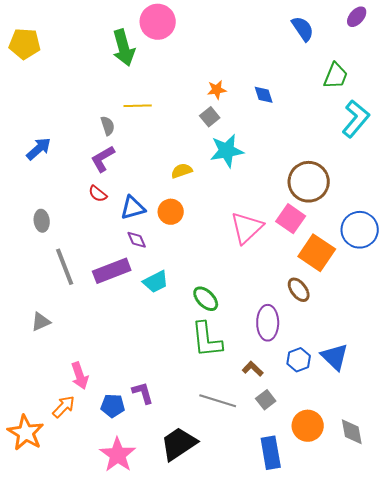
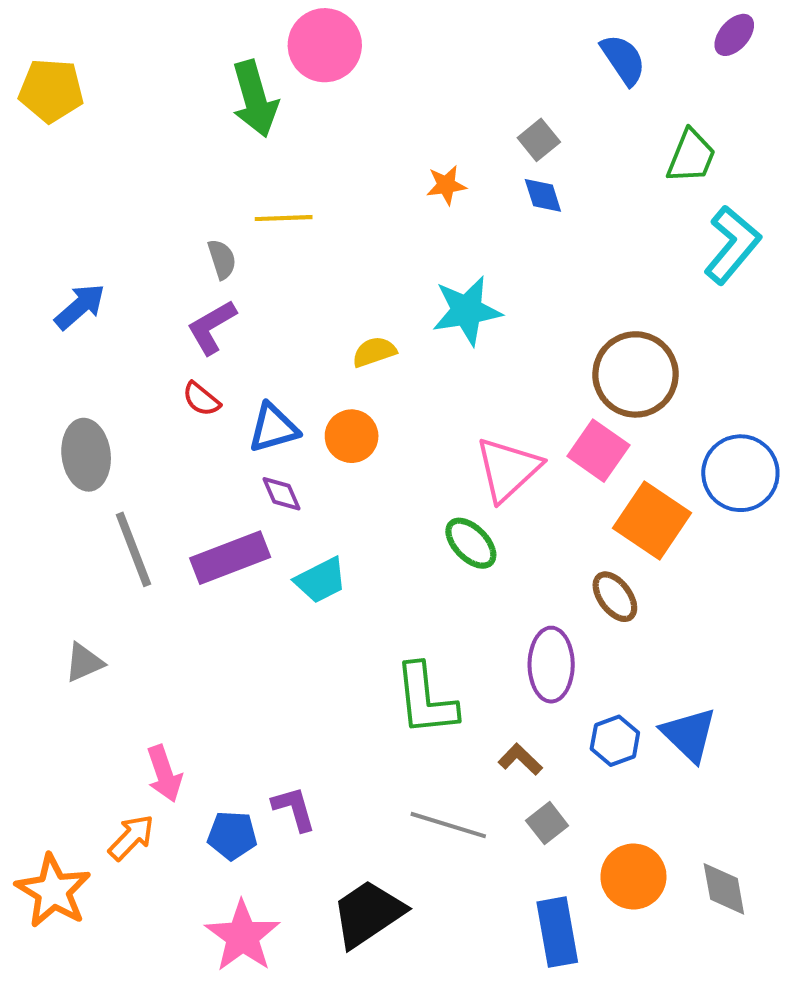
gray square: (210, 117) -> (539, 140), moved
gray ellipse: (42, 221) -> (86, 455), size x1.5
green ellipse: (206, 299) -> (471, 543), moved

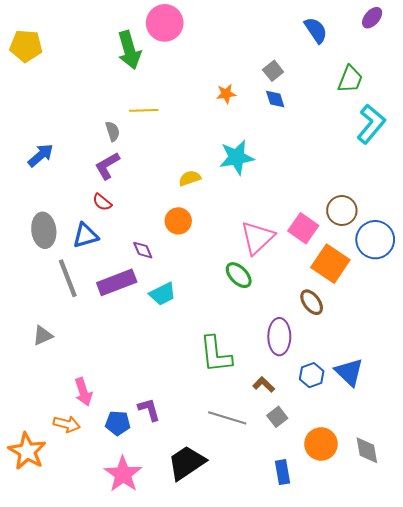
brown circle: (635, 374) -> (342, 210), moved, size x0.7
blue triangle: (273, 428) -> (85, 236), moved
orange arrow: (131, 837) -> (67, 424), turned 60
blue rectangle: (557, 932) -> (282, 472), size x0.7

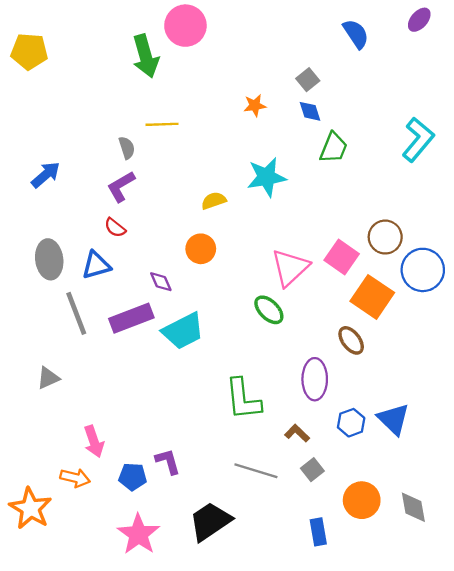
green trapezoid: (350, 79) -> (333, 148), moved
cyan trapezoid: (163, 294) -> (183, 331), size x1.4

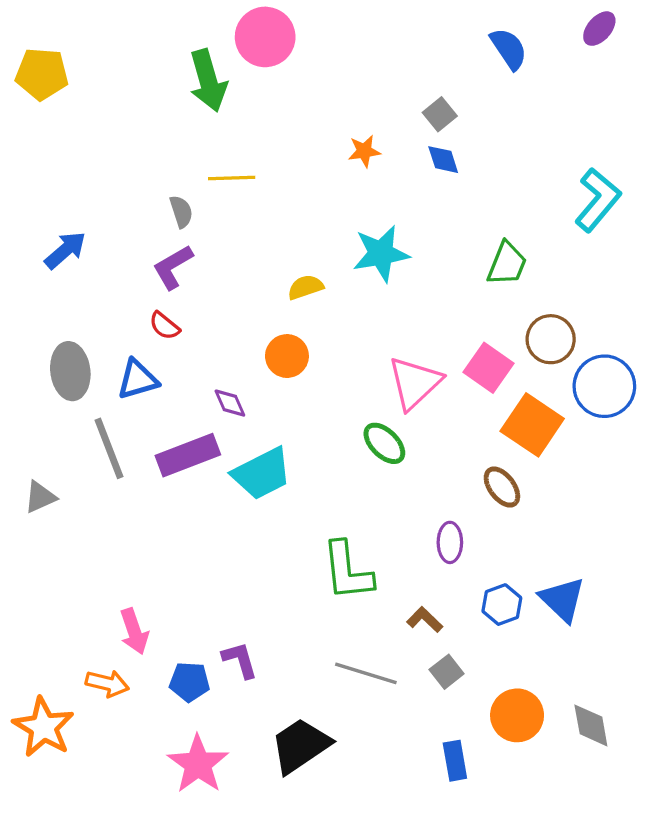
green trapezoid: (333, 148) -> (507, 264), moved
gray triangle: (48, 378) -> (40, 497), moved
purple ellipse: (315, 379) -> (450, 542), size x0.7

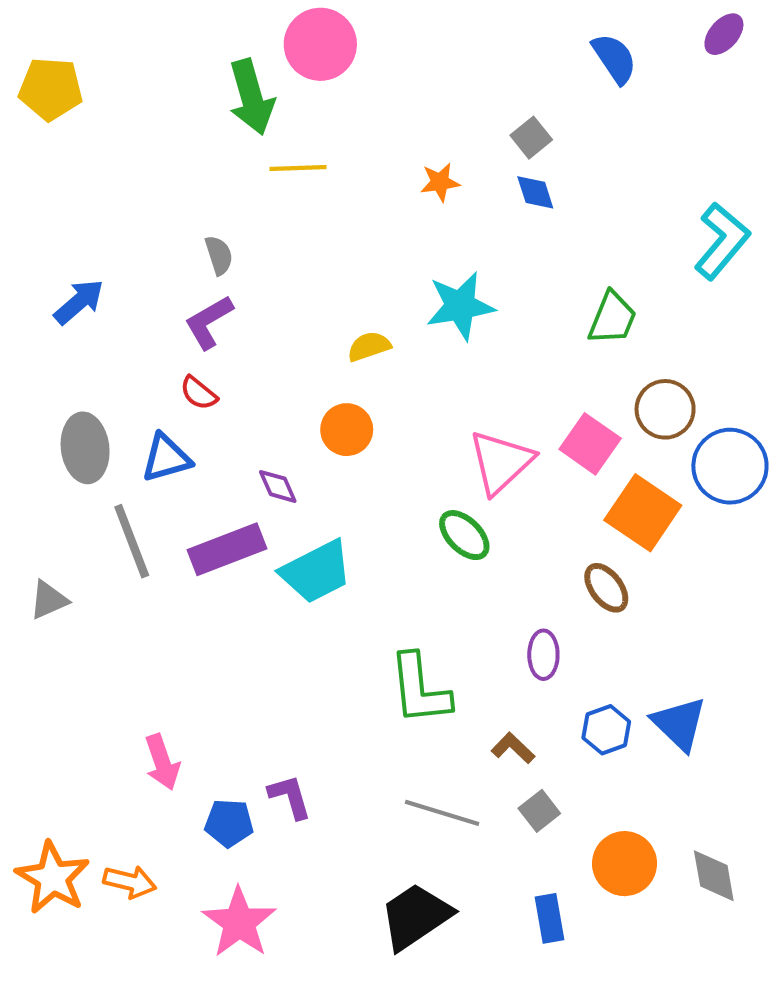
yellow line: (232, 178) -> (298, 168), moved
orange arrow: (107, 683) -> (130, 882), moved
black trapezoid: (300, 746) -> (416, 916), moved

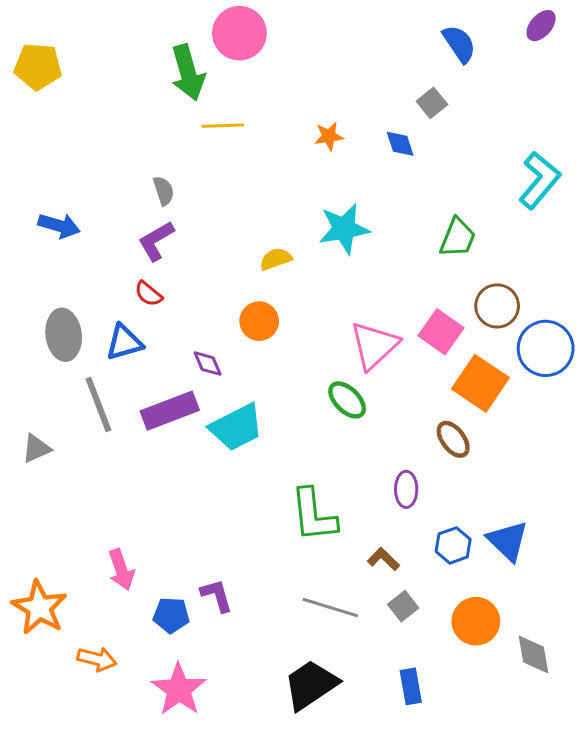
gray square: (531, 138) -> (432, 103), moved
blue arrow: (79, 302) -> (59, 226), turned 57
orange circle: (625, 864) -> (476, 621), moved
orange star: (53, 878) -> (39, 608), moved

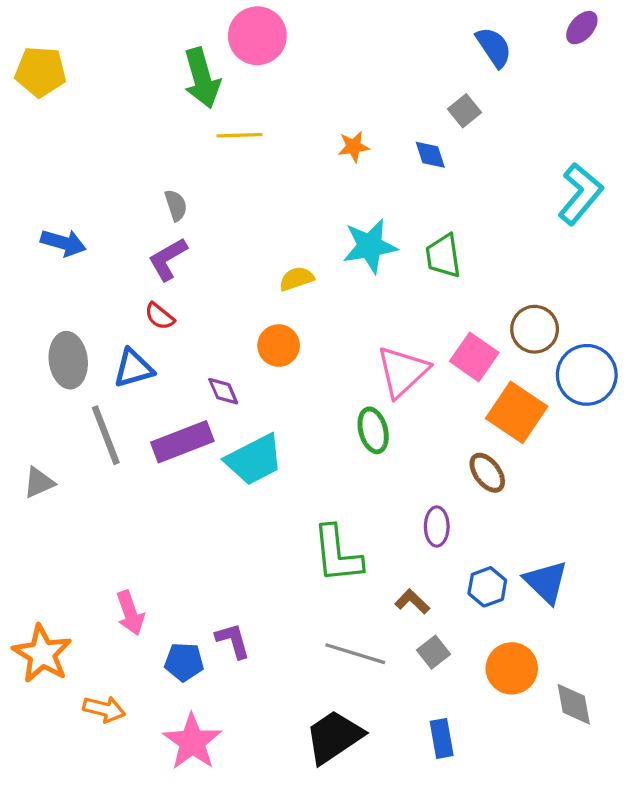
green trapezoid: (458, 238) -> (443, 256), moved, turned 150
green ellipse: (347, 400) -> (373, 430), turned 30

